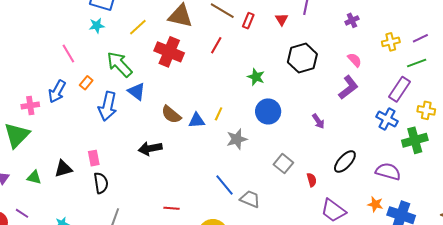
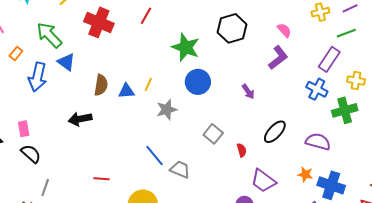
green star: (256, 77) -> (186, 47), size x1.6
brown semicircle: (171, 115) -> (101, 85), turned -120
black semicircle: (101, 183) -> (31, 154), turned -40

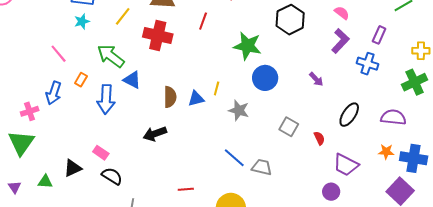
purple rectangle: (329, 59) -> (379, 35), moved, size x0.7
blue cross: (317, 89) -> (367, 64), moved
gray star: (167, 110) -> (239, 110), turned -30
pink rectangle: (24, 129) -> (101, 153), turned -35

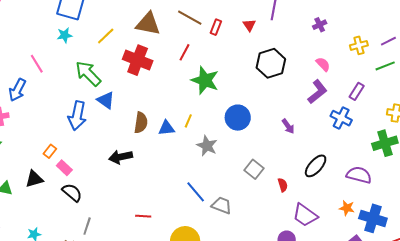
green star: (247, 46) -> (205, 80), moved
orange rectangle: (81, 80) -> (50, 151), moved
blue arrow: (54, 93) -> (17, 90), moved

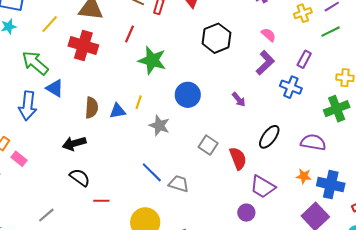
red semicircle: (283, 185) -> (238, 158), size x1.6
black semicircle: (72, 193) -> (80, 177), moved
gray line: (87, 226) -> (46, 215), turned 36

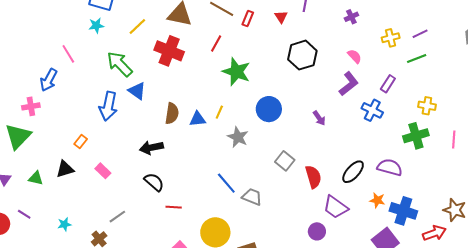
black ellipse: (269, 137) -> (353, 172), moved
pink rectangle: (19, 159) -> (103, 171), moved

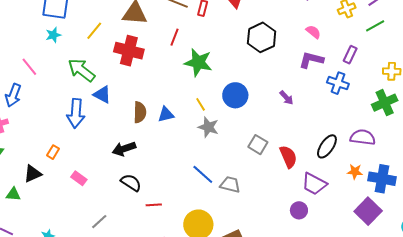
purple L-shape: (349, 84) -> (311, 60), turned -120
yellow line: (219, 112) -> (201, 104), moved, turned -48
black triangle: (65, 169) -> (33, 174), moved

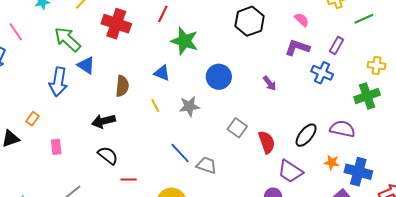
yellow line: (201, 104) -> (155, 106), moved
blue triangle: (166, 114) -> (162, 73), moved, turned 30
gray star: (208, 127) -> (189, 106), turned -30
pink rectangle: (79, 178) -> (56, 147), turned 42

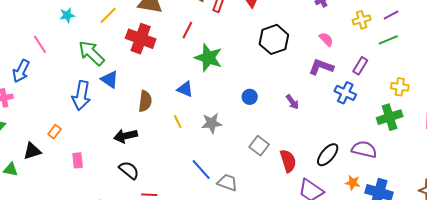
blue circle: (219, 77) -> (250, 97), moved, size x0.6

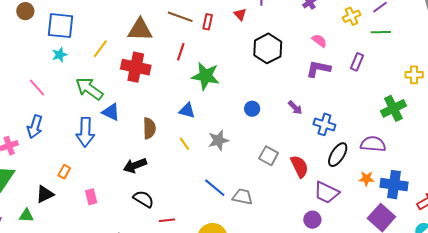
green line: (388, 40) -> (381, 32), turned 30
blue arrow: (21, 71) -> (35, 127), moved
yellow cross: (400, 87) -> (414, 75), moved
blue cross: (345, 93) -> (324, 124), moved

